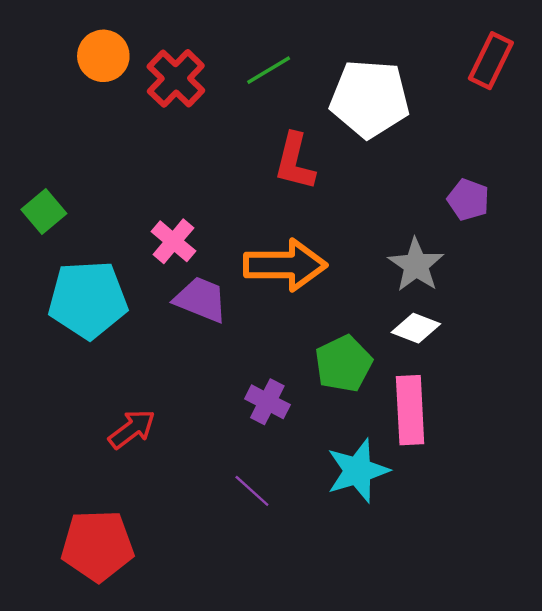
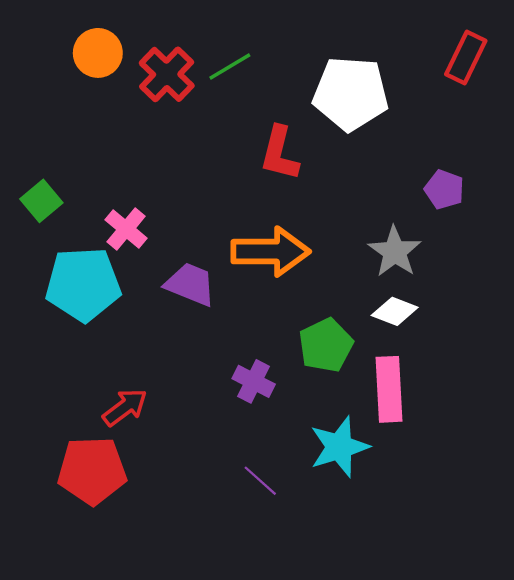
green line: (269, 70) -> (230, 66), moved
pink cross: (173, 241) -> (126, 229), moved
purple line: (252, 491) -> (260, 481), moved
red pentagon: (97, 546) -> (92, 471), moved

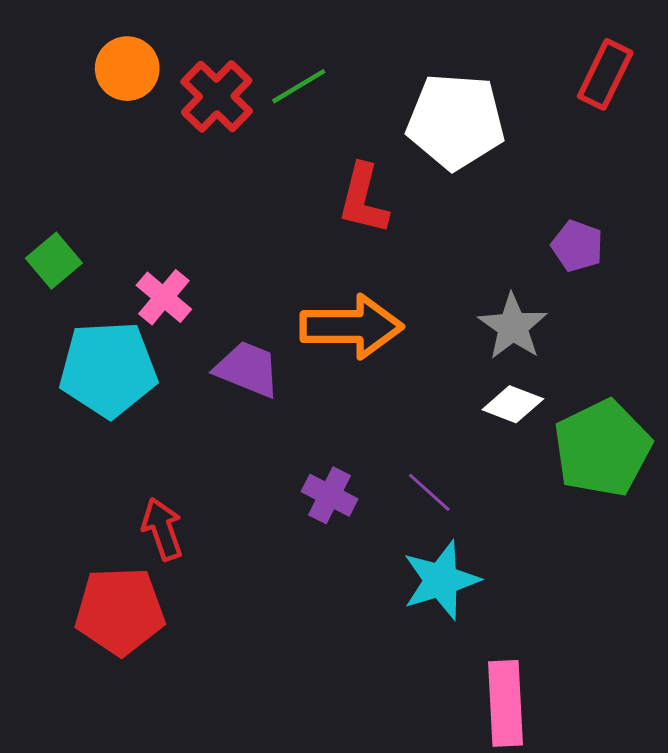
green pentagon: (326, 345) -> (602, 448), moved, size x1.4
pink rectangle: (389, 389) -> (505, 703), moved
red arrow: (125, 407) -> (162, 529), turned -72
purple line: (260, 481) -> (429, 492), moved

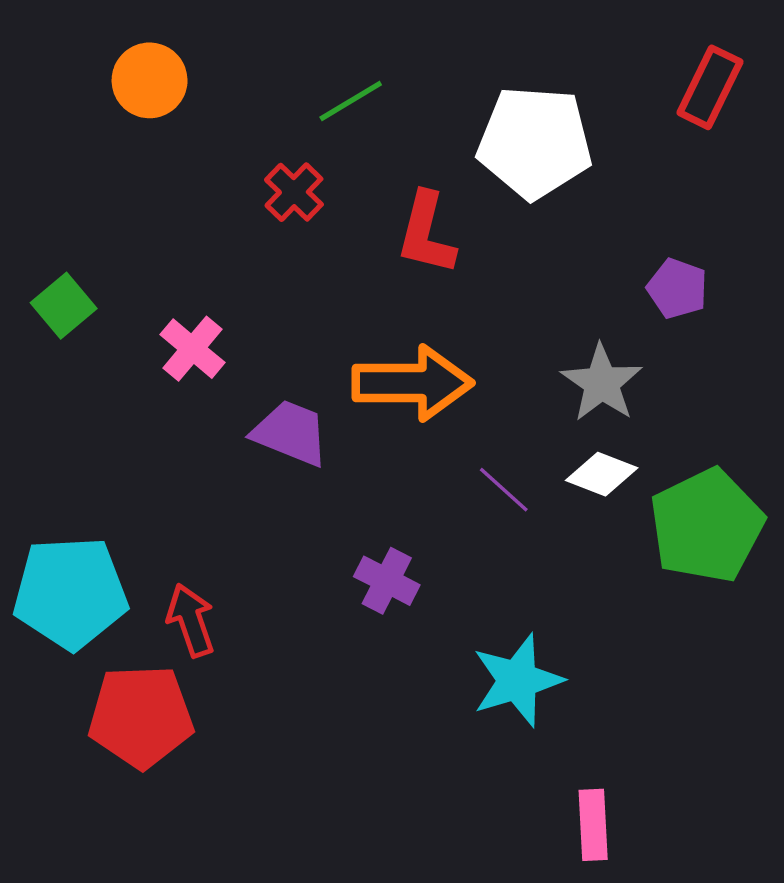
red cross: (217, 96) -> (294, 192), moved, size x0.7
cyan pentagon: (108, 369) -> (70, 593), moved
purple line: (429, 492) -> (504, 490), moved
pink rectangle: (505, 703) -> (593, 825), size x0.7

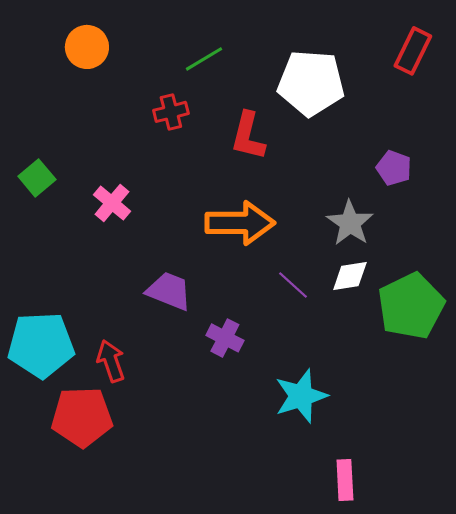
red cross: (294, 192) -> (171, 112), turned 32
purple trapezoid: (290, 433) -> (169, 291), moved
white diamond: (602, 474) -> (350, 276), turned -30

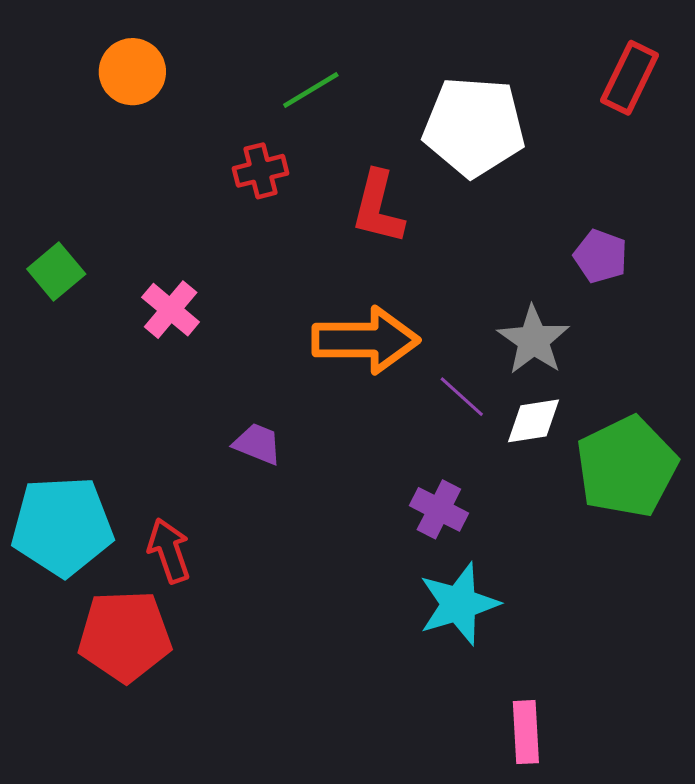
purple line: (293, 285) -> (462, 397), moved
purple trapezoid: (169, 291) -> (257, 444), size x0.7
purple cross: (225, 338) -> (439, 509), moved

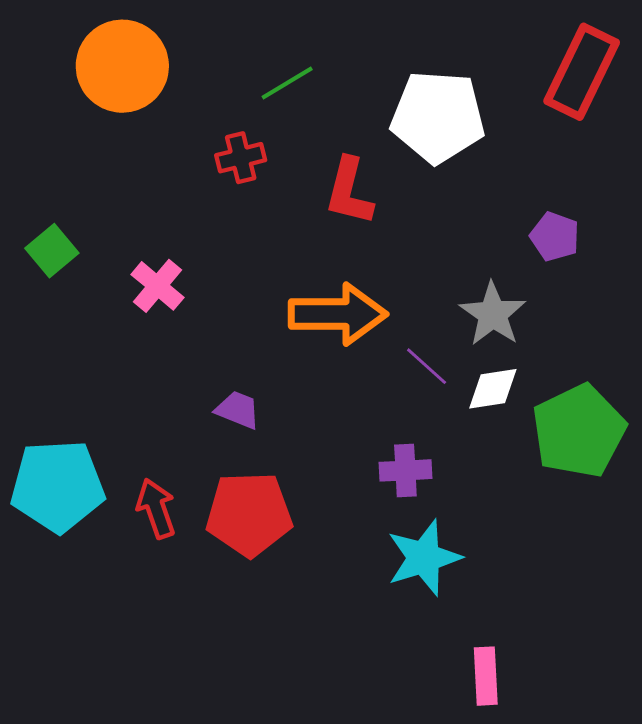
orange circle: (132, 72) -> (122, 66), size x1.5
red rectangle: (630, 78) -> (582, 72), size x1.4
purple cross: (439, 509) -> (405, 470), turned -30
red pentagon: (125, 636) -> (249, 514), moved

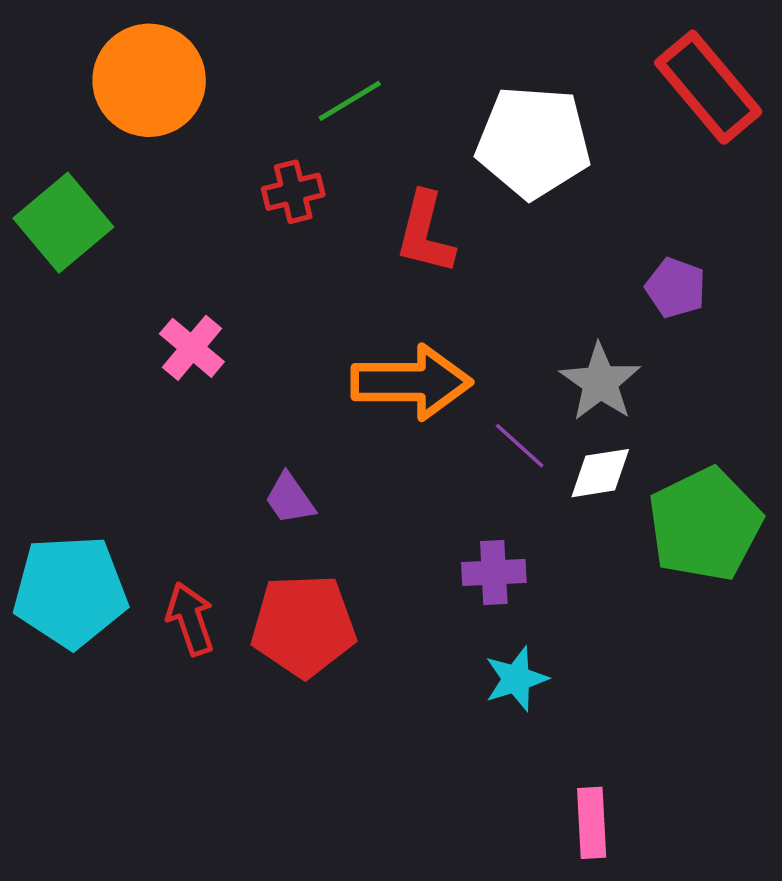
red rectangle: (582, 72) -> (708, 87), turned -66
green square: (52, 251) -> (63, 223), moved, size x1.5
purple trapezoid: (238, 410) -> (290, 499), turned -147
cyan star: (424, 558) -> (516, 679), size x0.7

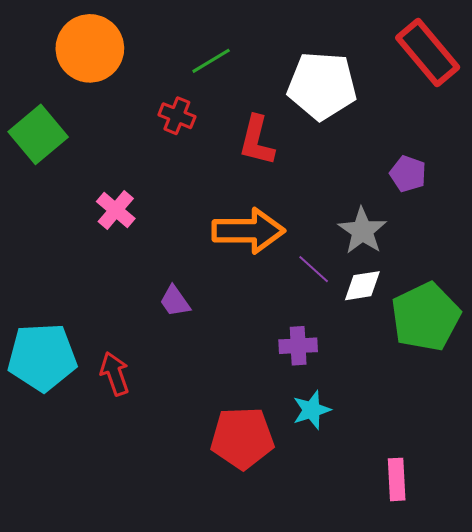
red cross: (293, 192) -> (177, 116), turned 36
red pentagon: (303, 626) -> (242, 438), moved
pink rectangle: (592, 823) -> (397, 479), moved

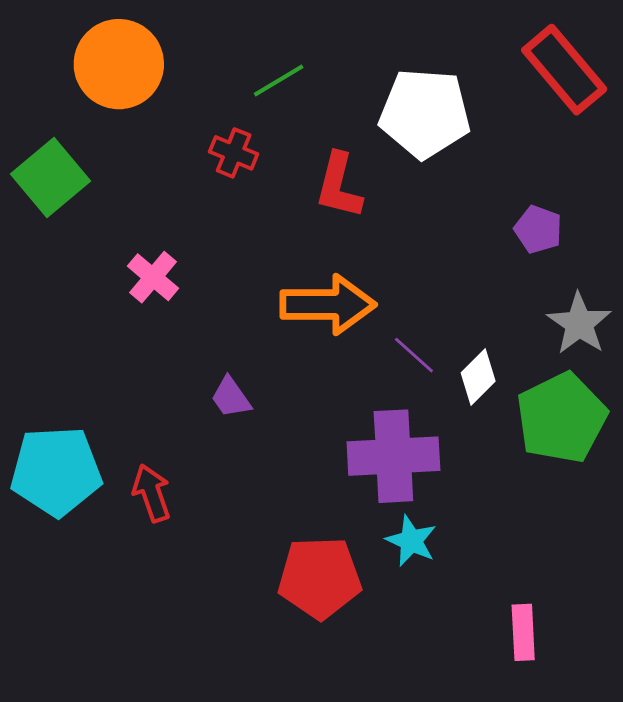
gray star: (362, 231) -> (579, 324), moved
white diamond: (362, 286) -> (478, 377), turned -36
purple cross: (298, 346) -> (393, 456), size x1.8
cyan star: (312, 410) -> (411, 541), turned -30

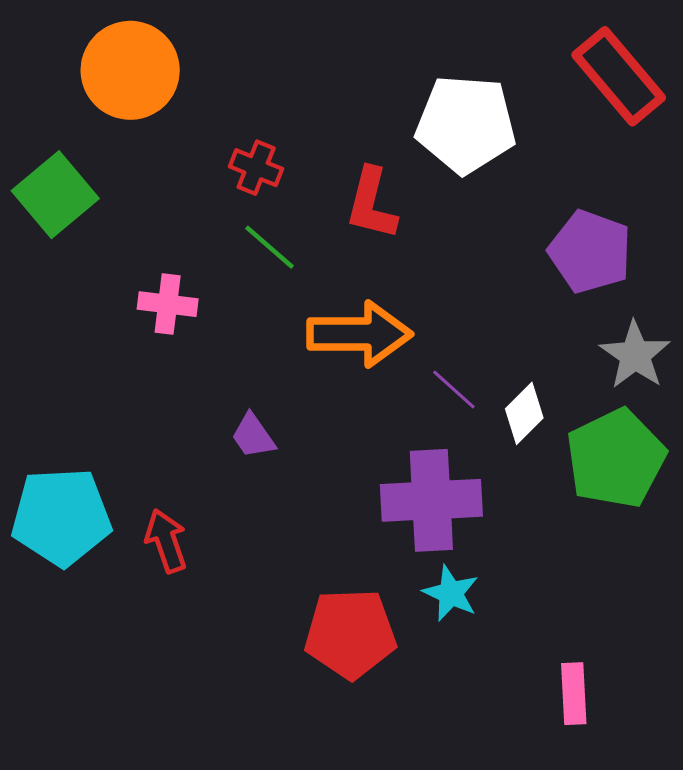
green line: (279, 80) -> (270, 247), moved, turned 72
purple pentagon: (538, 229) -> (590, 252), size x1.6
pink cross: (153, 277) -> (168, 304), turned -33

